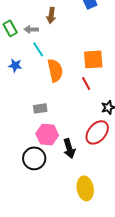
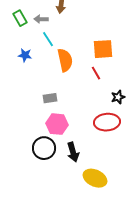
red ellipse: (97, 132) -> (107, 122), turned 45
black arrow: (69, 148) -> (73, 152), moved
yellow ellipse: (85, 188) -> (95, 178), turned -55

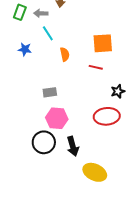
green rectangle: (20, 18) -> (20, 12), turned 49
orange semicircle: (65, 60) -> (65, 54), size x0.6
red line: (96, 73) -> (96, 67), turned -48

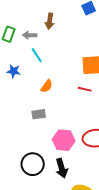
orange semicircle: (65, 54) -> (47, 86), moved, turned 48
pink hexagon: (57, 118) -> (64, 140), moved

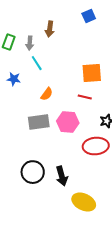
gray arrow: (30, 35) -> (30, 43), turned -88
gray rectangle: (39, 114) -> (39, 122), size x1.5
pink hexagon: (64, 140) -> (68, 122), moved

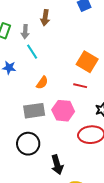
orange square: (92, 73) -> (87, 62), turned 35
black circle: (33, 172) -> (28, 144), moved

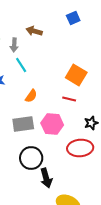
brown arrow: (45, 18) -> (34, 31), turned 98
black circle: (28, 144) -> (31, 158), moved

